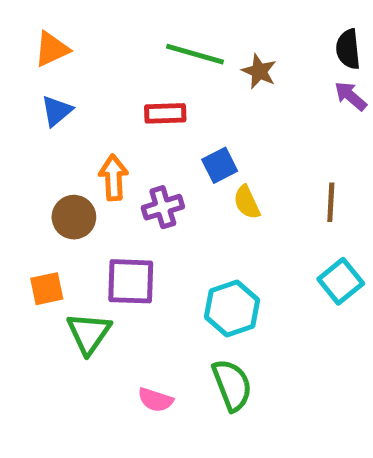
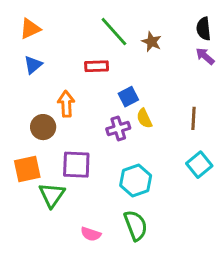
green line: (195, 54) -> (114, 32), turned 32
purple cross: (163, 207) -> (118, 128), moved
orange square: (47, 289) -> (27, 169), size x1.4

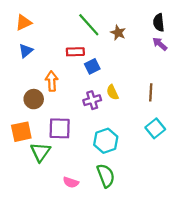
blue square: (128, 97) -> (92, 66), moved

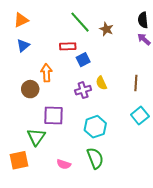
orange square: (21, 132) -> (19, 160), moved

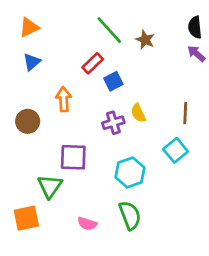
red rectangle: (68, 46) -> (93, 63), turned -42
brown circle: (30, 89) -> (28, 121), moved
cyan square: (140, 116) -> (176, 150), moved

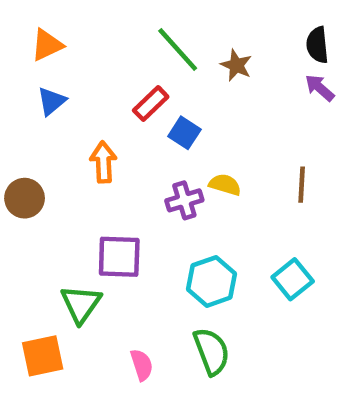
blue square: (113, 81) -> (184, 133), turned -30
yellow semicircle: (138, 113) -> (225, 185), turned 132
brown circle: (28, 121) -> (25, 198), moved
cyan square: (176, 150) -> (293, 279), moved
pink semicircle: (87, 224) -> (142, 365), turned -126

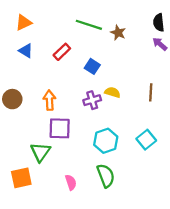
green line: (178, 49) -> (89, 25), turned -30
blue triangle: (52, 101) -> (26, 51), turned -49
red rectangle: (151, 104) -> (62, 52), moved
orange arrow: (103, 162) -> (49, 100), moved

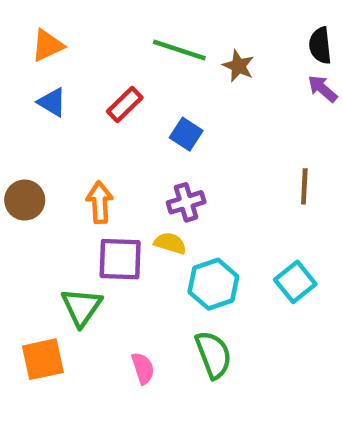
yellow semicircle: (112, 92) -> (170, 243), moved

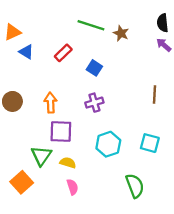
orange triangle: (47, 45) -> (12, 32), moved
yellow semicircle: (170, 243) -> (68, 163), moved
cyan square: (295, 282) -> (150, 143), turned -36
green semicircle: (213, 355) -> (135, 186), moved
orange square: (43, 359) -> (22, 182), turned -30

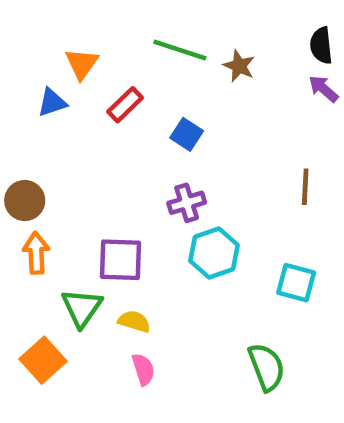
orange triangle: (12, 32) -> (82, 64), moved, turned -30
blue triangle: (26, 52) -> (52, 102), turned -49
orange arrow: (51, 103) -> (36, 253), moved
cyan hexagon: (108, 144) -> (214, 253), moved

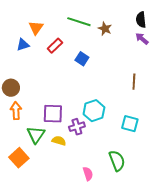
purple cross: (187, 203) -> (77, 127), moved
pink semicircle: (143, 369) -> (88, 174), moved

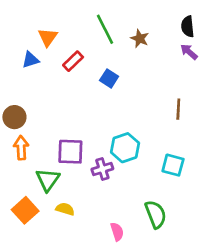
green line: (79, 22) -> (105, 29), turned 45
yellow semicircle: (59, 141) -> (65, 209), moved

